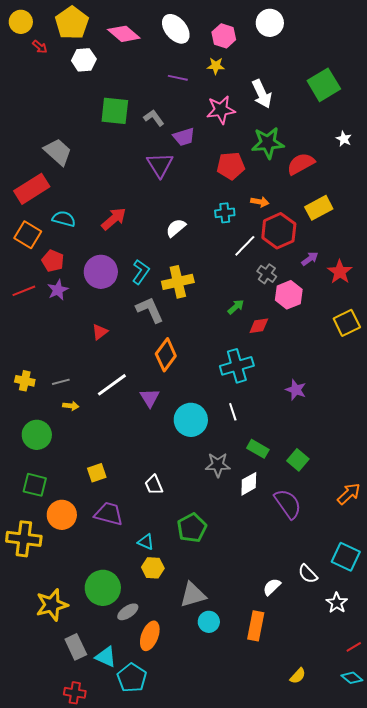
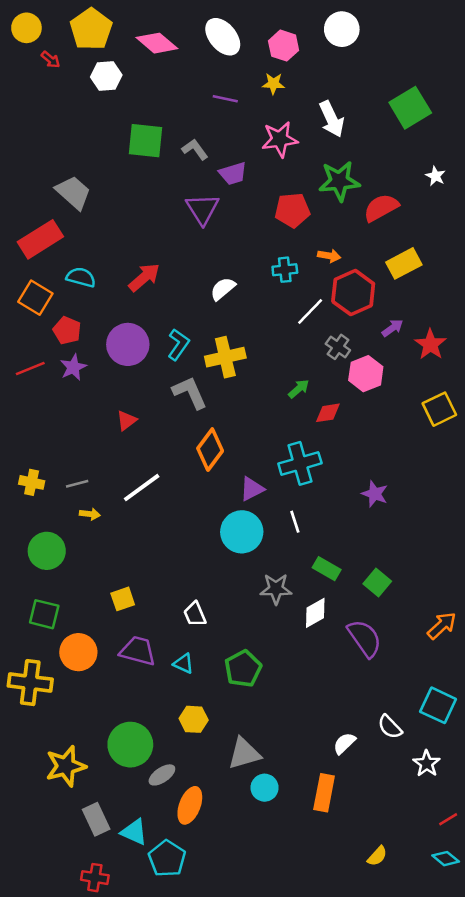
purple triangle: (150, 398) -> (252, 489), moved, turned 35
cyan triangle: (146, 542) -> (183, 664), moved

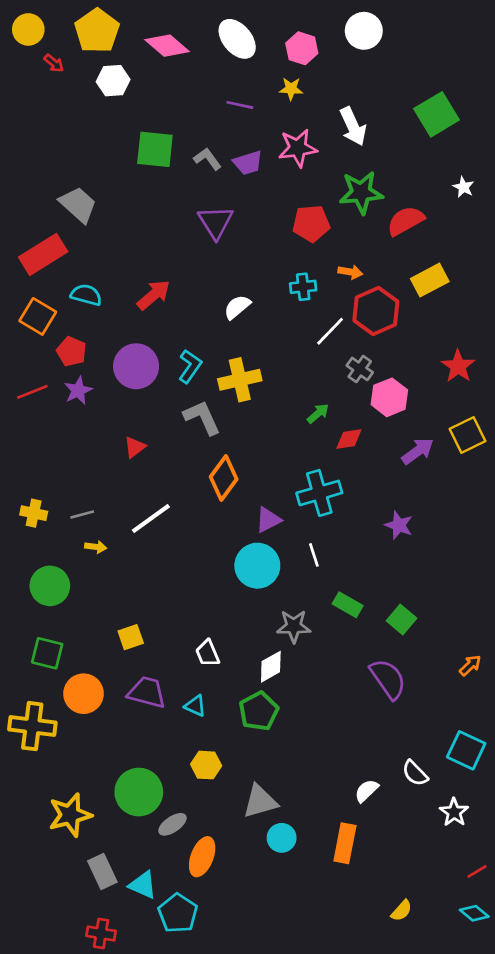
purple trapezoid: (233, 173) -> (248, 163), moved
purple arrow: (392, 328) -> (418, 451), moved, size x1.4
white diamond: (315, 613) -> (271, 667), moved
orange arrow: (442, 626) -> (470, 665), size x0.7

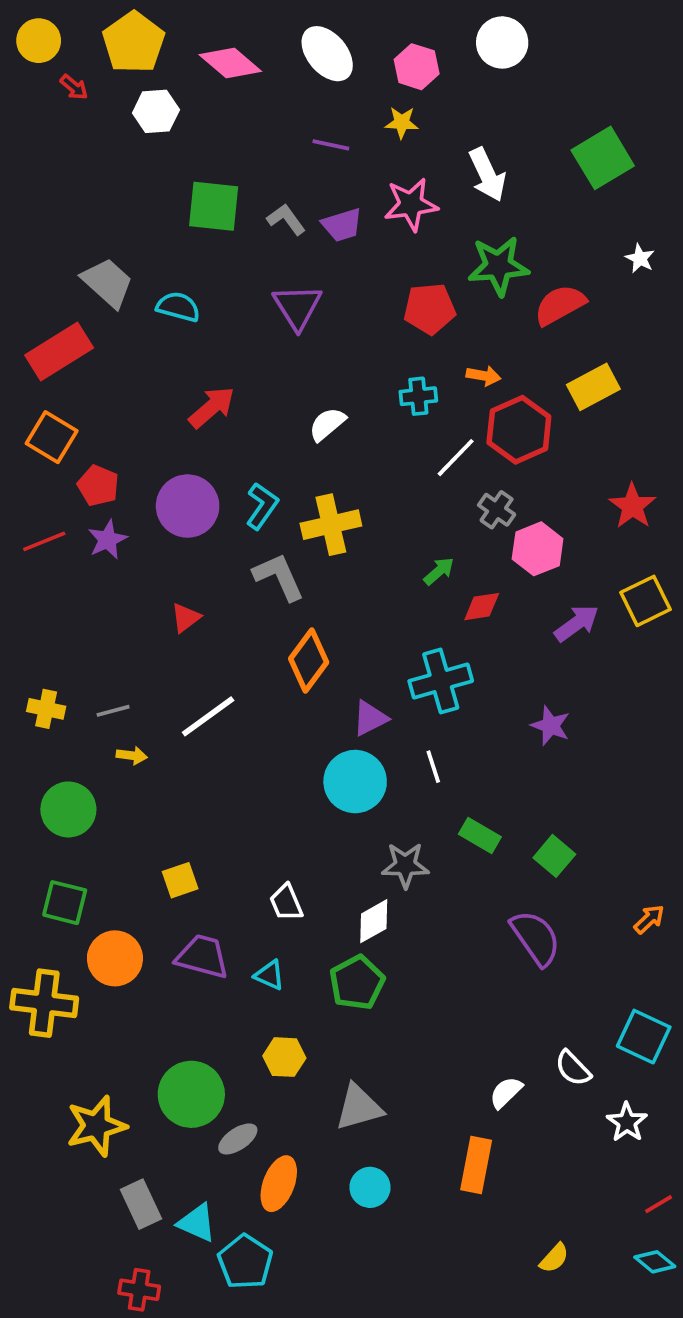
cyan semicircle: (86, 295) -> (178, 307), moved
cyan circle: (282, 838) -> (370, 1187), moved

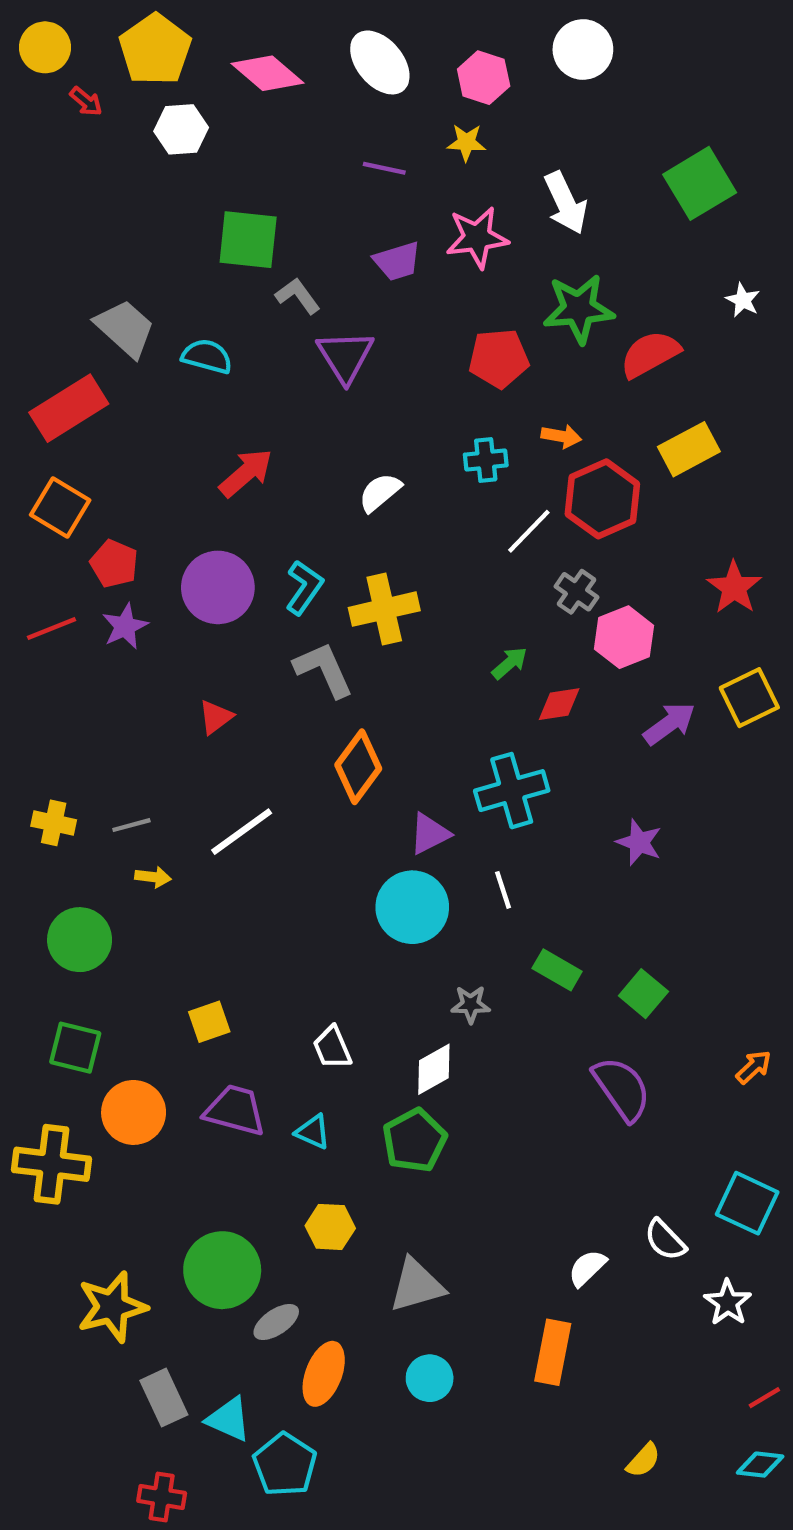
gray L-shape: (286, 219) -> (298, 296), moved
gray star: (405, 865) -> (471, 1004), size x0.7
cyan diamond: (655, 1262) -> (760, 1465), turned -33

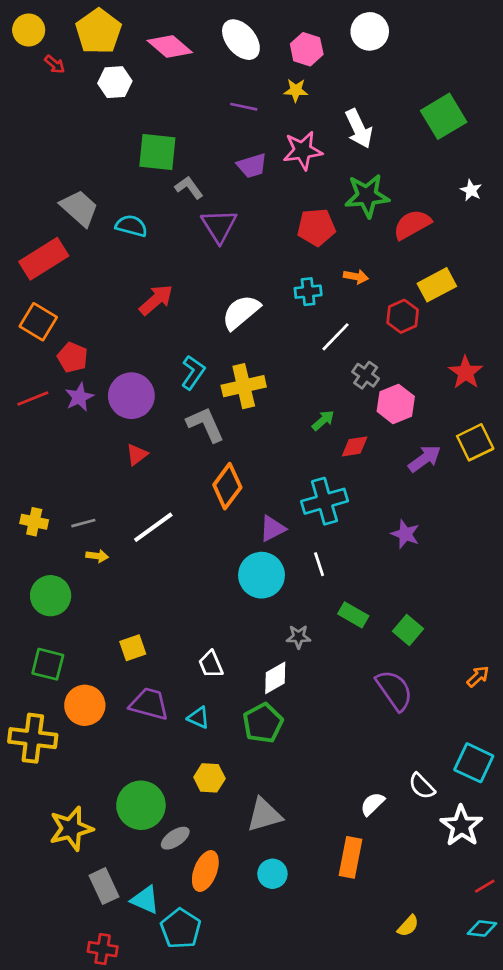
white semicircle: (380, 492) -> (241, 312), size x1.4
red hexagon: (602, 499) -> (403, 316), moved, size x0.7
purple circle: (218, 587) -> (131, 396), moved
white star: (728, 1303) -> (461, 826), size x1.4

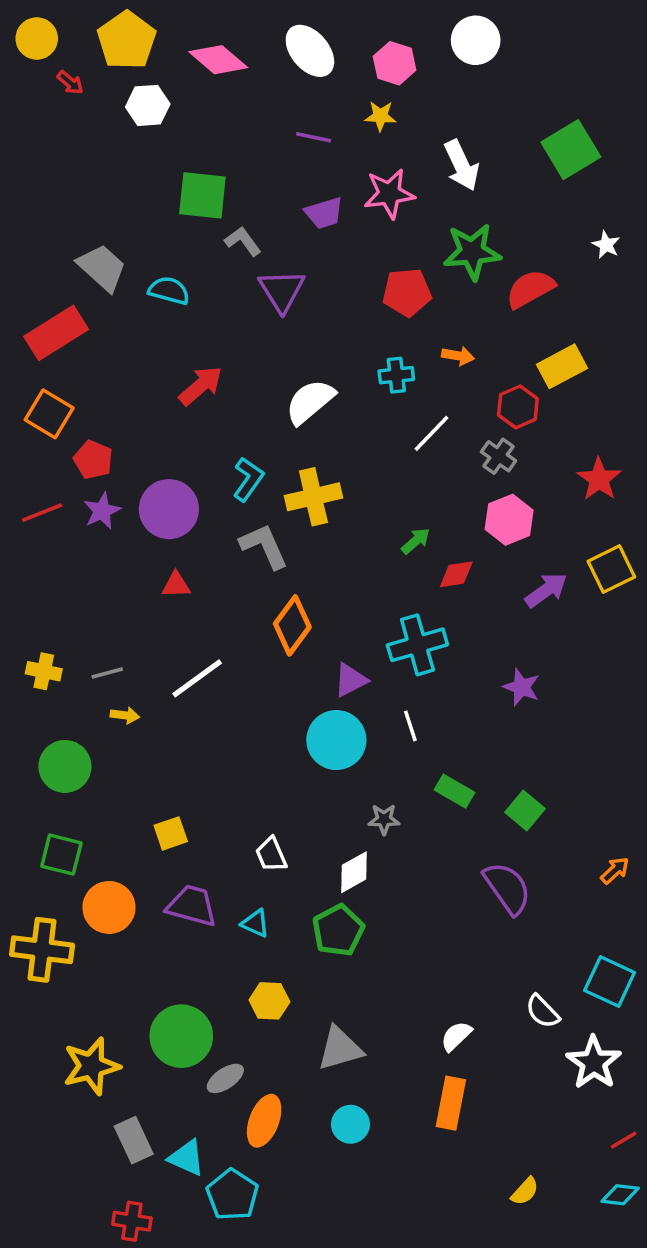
gray cross: (366, 375) -> (499, 456), moved
red triangle: (137, 455) -> (176, 585), turned 35
white semicircle: (372, 804) -> (456, 1036), moved

